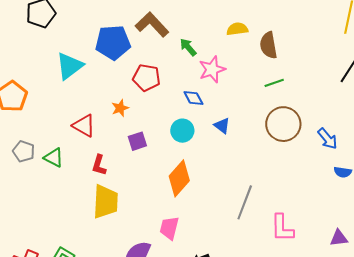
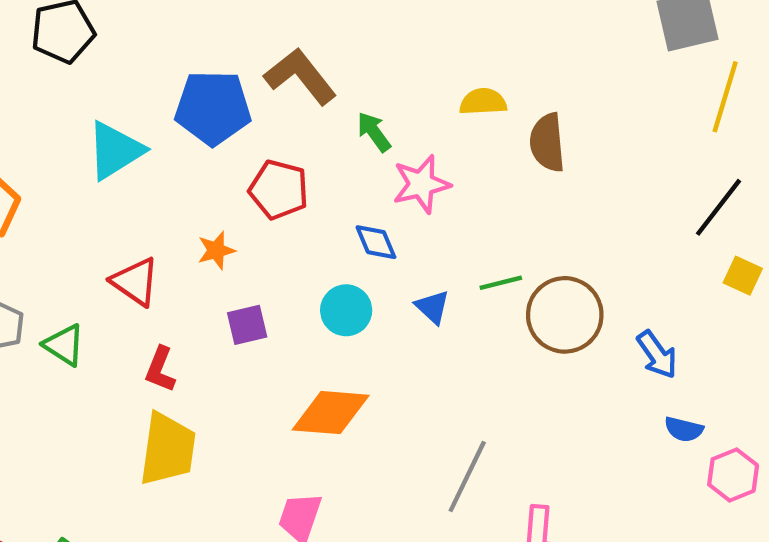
green line: (274, 83) -> (501, 283), moved
orange diamond: (179, 178) -> (331, 413), turned 48

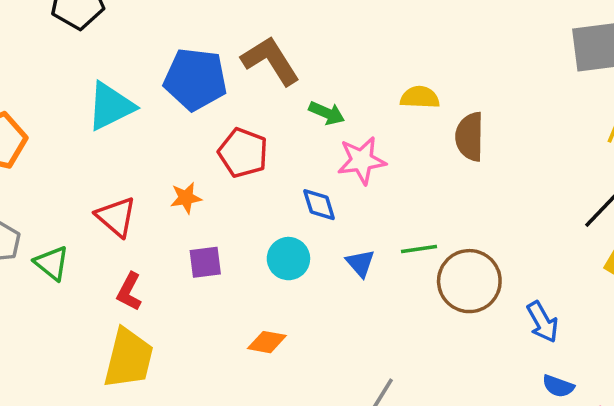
green arrow: (374, 132) -> (327, 113), turned 144
orange diamond: (331, 413) -> (267, 342), size x0.6

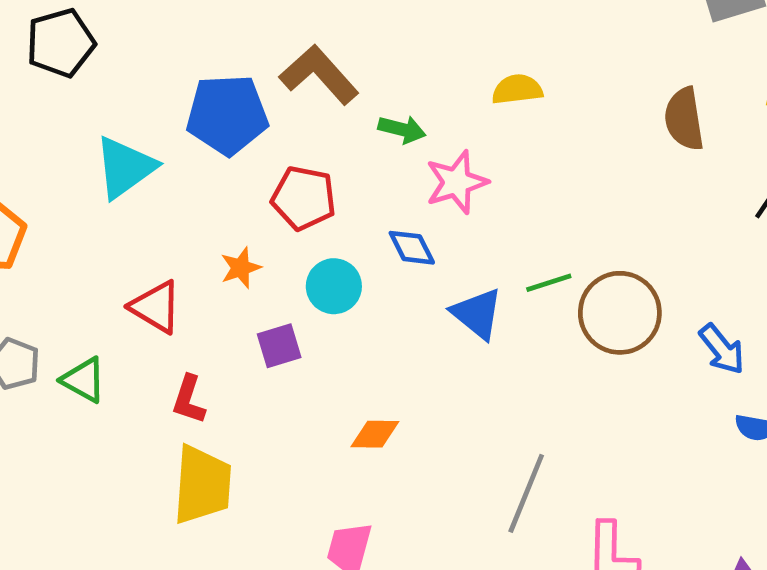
brown semicircle: (470, 137) -> (684, 119), moved
cyan circle: (288, 259) -> (334, 286), moved
blue triangle: (360, 263) -> (477, 314), size x1.4

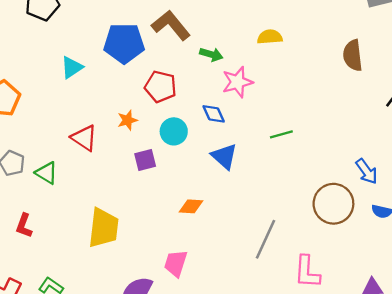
cyan triangle: (125, 167) -> (72, 67), size x0.7
brown circle: (620, 313) -> (333, 204), moved
blue triangle: (477, 314) -> (224, 156), moved
red L-shape: (189, 400) -> (24, 226), moved

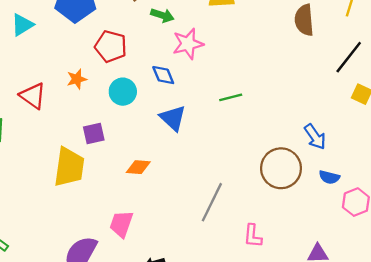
purple square: (145, 160) -> (94, 134), moved
yellow trapezoid: (104, 228) -> (69, 167), moved
pink L-shape: (307, 272) -> (253, 236), size x0.7

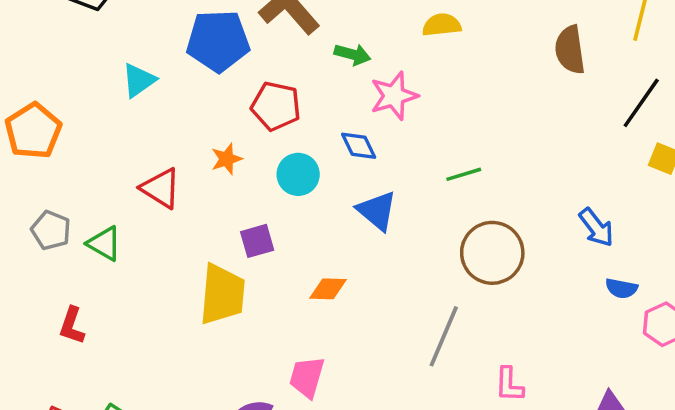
brown circle: (281, 168) -> (492, 253), moved

